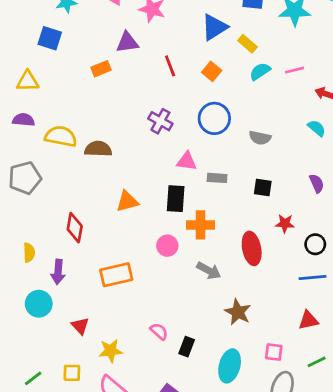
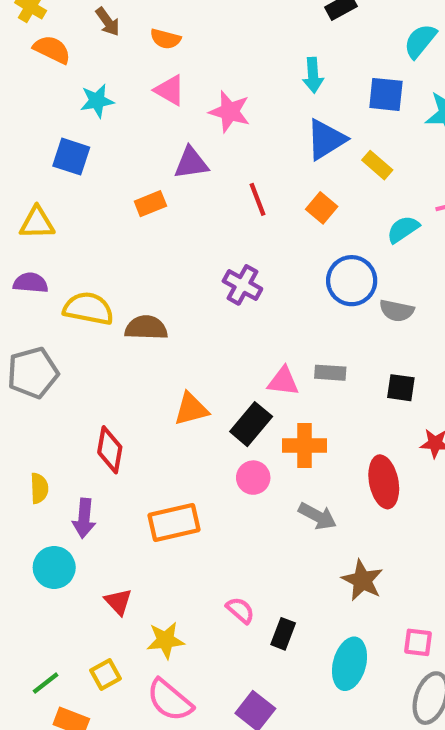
cyan semicircle: (260, 71) -> (403, 229), moved
blue circle: (214, 118) -> (352, 281), moved
pink triangle: (187, 161) -> (283, 381), moved
black rectangle: (176, 199) -> (251, 424), moved, turned 36
yellow square: (72, 373) -> (106, 674), turned -30

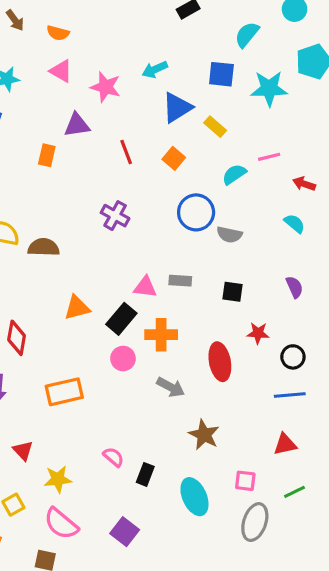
cyan arrow: (313, 75) -> (155, 69), moved, turned 70
orange rectangle: (150, 204) -> (47, 155), turned -55
cyan ellipse: (350, 664) -> (194, 497), turned -39

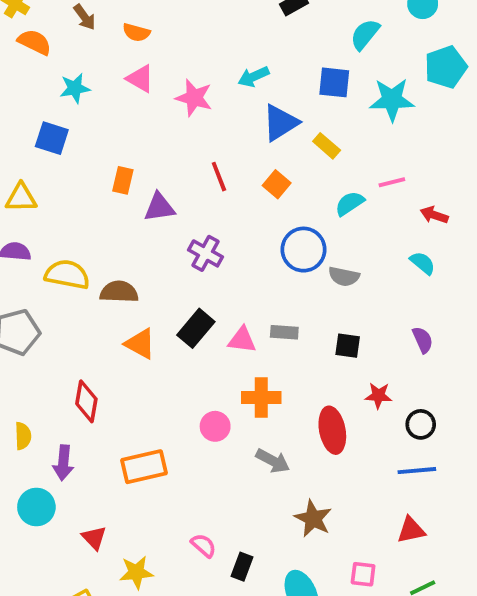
purple triangle: (77, 125) -> (159, 207), moved
orange triangle: (77, 308) -> (140, 344), moved, turned 44
black rectangle: (121, 319) -> (196, 328), moved

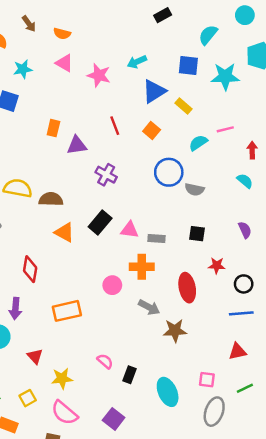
red arrow: (434, 215) -> (252, 150), turned 70
gray rectangle: (284, 332) -> (156, 239), moved
brown star: (313, 519) -> (175, 331), moved, turned -30

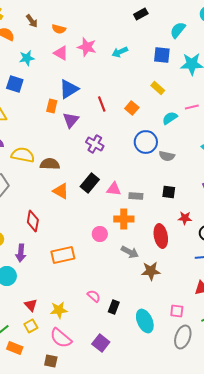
pink star: (99, 75) -> (87, 47), moved
blue triangle: (154, 91) -> (69, 89), moved
purple triangle: (77, 145) -> (71, 120), turned -42
red triangle: (35, 356) -> (31, 305), moved

